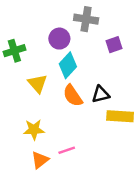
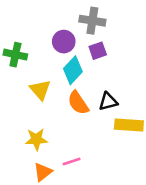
purple square: (114, 45) -> (98, 51), moved
green cross: (14, 51) -> (15, 55), turned 30

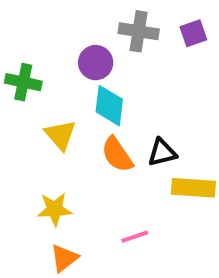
purple square: (98, 51) -> (193, 33), moved
cyan diamond: (73, 70) -> (109, 106), turned -36
pink line: (72, 162) -> (135, 237), moved

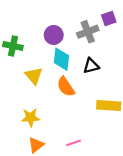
gray cross: (139, 31) -> (88, 32), moved, turned -30
black triangle: (162, 153) -> (91, 66), moved
pink line: (135, 237) -> (73, 143), moved

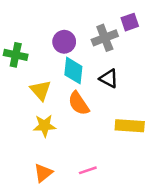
black triangle: (91, 66) -> (109, 78), turned 42
yellow star: (31, 118) -> (45, 126), moved

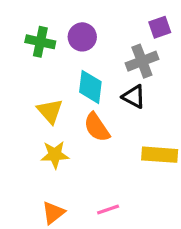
gray cross: (105, 38) -> (142, 61), moved
purple circle: (64, 42) -> (82, 37), moved
green cross: (16, 55) -> (40, 42), moved

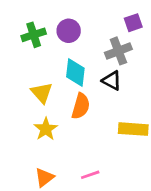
green cross: (40, 42) -> (34, 35), turned -30
orange semicircle: (97, 127) -> (81, 106), turned -130
yellow star: (55, 155) -> (46, 129), turned -30

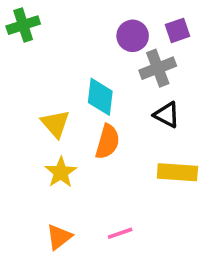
purple circle: (69, 31) -> (133, 36), moved
green cross: (34, 35) -> (23, 25), moved
black triangle: (112, 81) -> (167, 115), moved

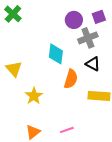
green cross: (23, 25) -> (13, 14), turned -30
yellow triangle: (55, 124) -> (14, 69), moved
orange semicircle: (107, 142) -> (71, 79), moved

